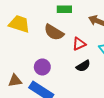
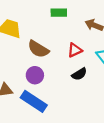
brown semicircle: (54, 32) -> (38, 49), moved

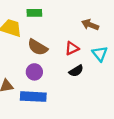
green rectangle: (59, 13) -> (34, 13), moved
blue rectangle: (34, 101) -> (33, 97), turned -30

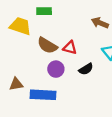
red triangle: (72, 48) -> (70, 48), moved, turned 40
purple circle: (34, 72) -> (56, 69), moved

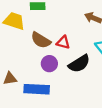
black semicircle: (86, 69) -> (79, 64), size x1.5

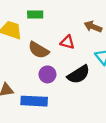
red triangle: (63, 42) -> (67, 42), moved

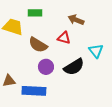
brown arrow: (93, 27) -> (76, 20), moved

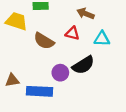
cyan triangle: (96, 51) -> (102, 39), moved, turned -49
purple circle: (46, 67) -> (60, 73), moved

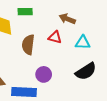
brown semicircle: (44, 41) -> (28, 45), turned 66
black semicircle: (83, 65) -> (86, 71), moved

